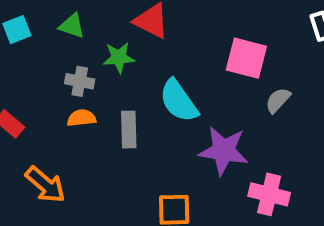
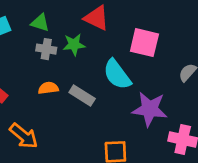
pink square: (246, 58) -> (144, 43), moved
gray cross: (80, 81) -> (46, 49), moved
gray rectangle: (129, 130) -> (82, 96), turned -55

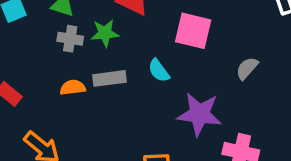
cyan semicircle: (117, 74) -> (159, 71), size x0.6
gray rectangle: (82, 96) -> (109, 78), moved, turned -40

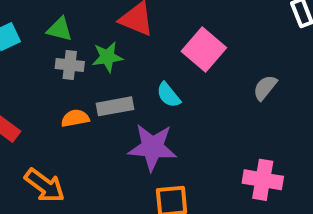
pink square: (193, 31) -> (204, 50), turned 30
purple star: (199, 114) -> (152, 147), moved

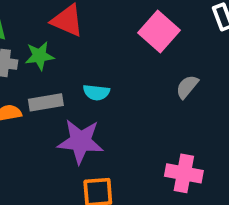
pink square: (204, 50) -> (159, 32), moved
cyan semicircle: (168, 95) -> (96, 92), turned -45

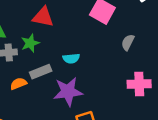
pink cross: (184, 173) -> (139, 84), moved

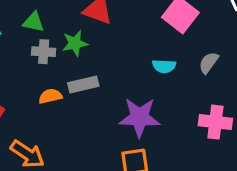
cyan semicircle: (71, 58) -> (164, 66), moved
purple star: (68, 92) -> (139, 117), moved

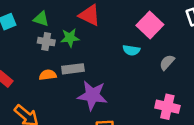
cyan semicircle: (164, 66) -> (131, 50), moved
purple star: (139, 117) -> (92, 95), moved

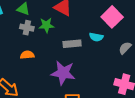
gray rectangle: (73, 69) -> (72, 44), moved

